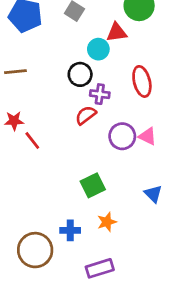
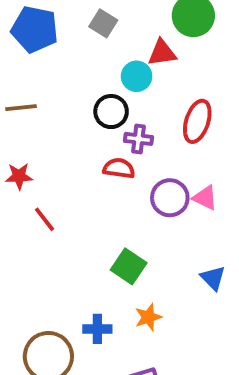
red ellipse: (142, 81) -> (197, 121), turned 32
red semicircle: (86, 115) -> (119, 168), turned 45
red line: (32, 140) -> (44, 219), moved
green square: (93, 185) -> (129, 266), turned -30

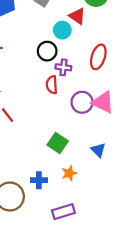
red triangle: (162, 53) -> (77, 16), turned 42
red semicircle: (119, 168) -> (52, 85), turned -102
pink triangle: (205, 198) -> (103, 102), size x1.5
blue triangle: (213, 278) -> (98, 150), moved

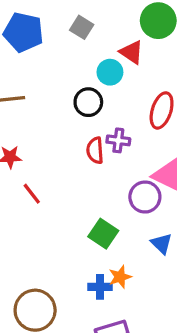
purple cross: (63, 67) -> (118, 140), moved
purple circle: (82, 102) -> (145, 197), moved
blue cross: (39, 180) -> (100, 287), moved

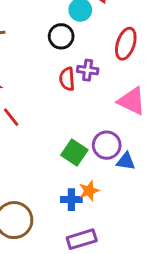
purple circle: (145, 197) -> (107, 145), moved
blue triangle: (162, 244) -> (126, 161), turned -36

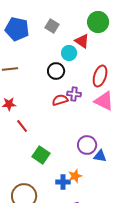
red semicircle: (67, 79) -> (60, 100), turned 77
pink triangle: (132, 101) -> (104, 101), moved
green square: (74, 152) -> (41, 155), moved

